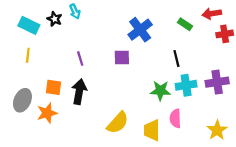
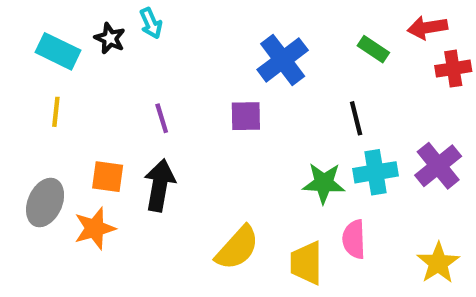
purple cross: (217, 82) -> (438, 166), turned -30

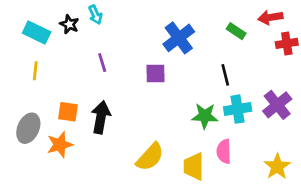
purple line: (162, 118) -> (102, 63), moved

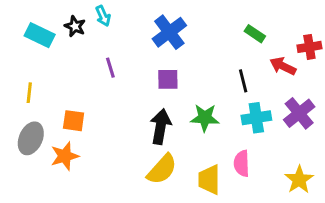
red arrow: (270, 17) -> (283, 66), moved, turned 35
blue cross: (179, 38) -> (169, 32), moved
yellow line: (35, 71) -> (29, 93), moved
green star: (205, 116) -> (205, 118), moved
black arrow: (101, 117) -> (161, 127), moved

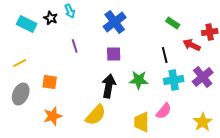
yellow line: (29, 93) -> (20, 63), turned 56
orange star: (65, 156) -> (53, 116), moved
pink semicircle: (242, 163) -> (164, 111), turned -138
yellow semicircle: (162, 169) -> (96, 115), moved

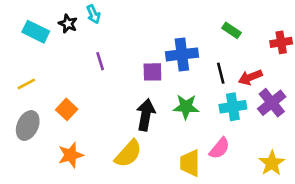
blue cross: (115, 22) -> (182, 54), moved, turned 30
red arrow: (192, 45) -> (250, 77), moved, turned -48
orange square: (50, 82) -> (67, 109), turned 35

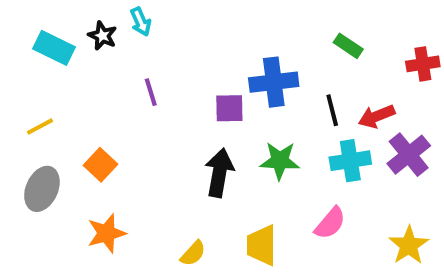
yellow semicircle: (128, 154) -> (193, 253), moved, size x0.6
yellow trapezoid: (190, 163) -> (262, 245), moved

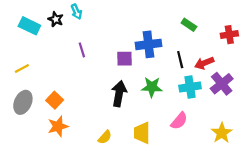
orange square: (100, 165) -> (55, 100), moved

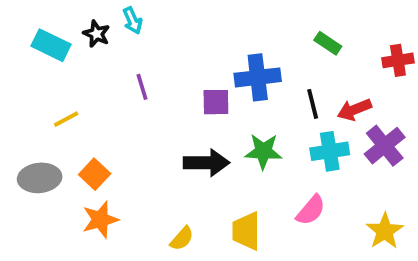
yellow line: (22, 68) -> (66, 119), moved
black arrow: (119, 94) -> (206, 163), turned 80
gray ellipse: (23, 102) -> (40, 178), turned 60

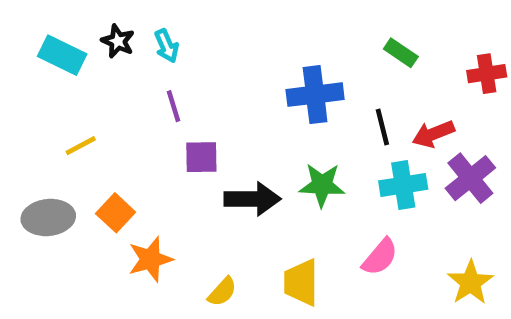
cyan arrow: (133, 21) -> (167, 46), moved
purple square: (216, 102) -> (201, 157), moved
orange star: (100, 220) -> (150, 259), moved

